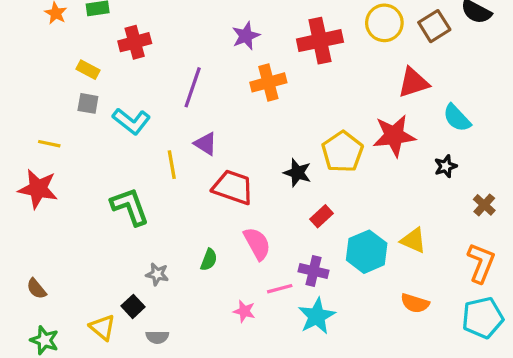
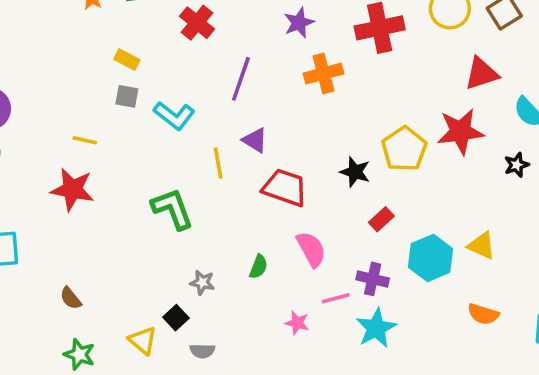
red cross: (135, 42) -> (197, 23), moved, turned -36

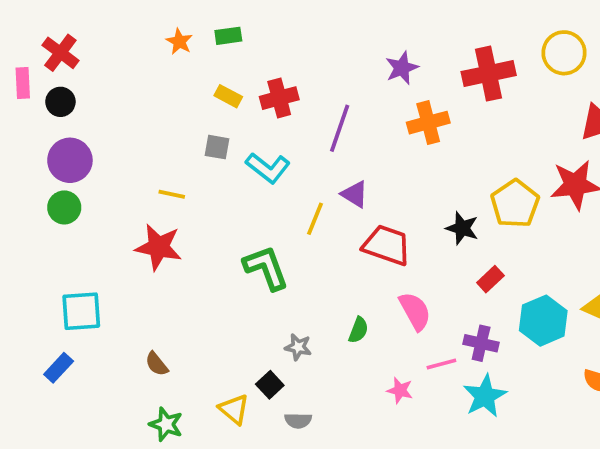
red cross: (197, 23) -> (279, 98), moved, turned 36
yellow rectangle: (127, 60) -> (228, 96), moved
yellow line: (218, 163) -> (315, 219), turned 32

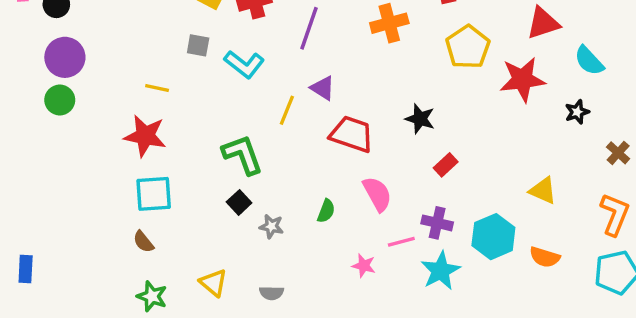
yellow pentagon: (515, 204) -> (468, 47), moved
cyan square: (81, 311) -> (154, 194), moved
cyan hexagon: (543, 321) -> (493, 237), moved
blue rectangle: (59, 368) -> (26, 269), moved, turned -40
black square: (270, 385) -> (239, 202), moved

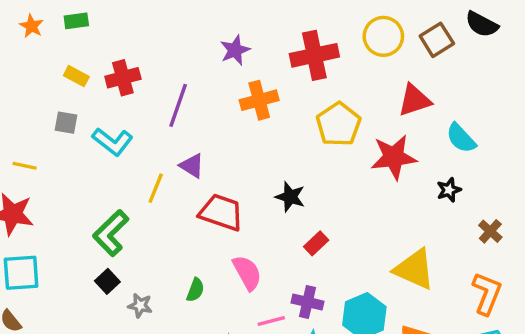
green L-shape: (242, 155) -> (111, 233), turned -114
yellow triangle: (543, 190) -> (414, 269), size x1.5

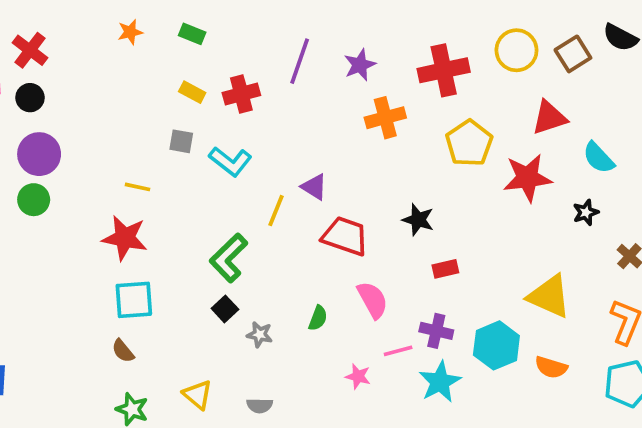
green rectangle: (76, 21) -> (192, 34), turned 30
orange star: (31, 26) -> (130, 32), moved, turned 30
purple line: (178, 105) -> (300, 61), moved
red rectangle: (316, 243) -> (445, 269), turned 30

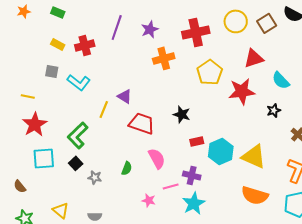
red star: (125, 238) -> (35, 124), moved, turned 30
cyan square: (134, 300) -> (44, 158), moved
cyan hexagon: (496, 345) -> (221, 151), moved
orange semicircle: (551, 367) -> (255, 195), size x1.5

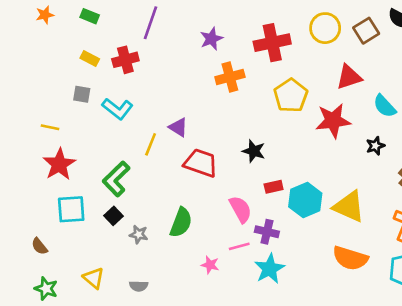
purple line: (117, 27) -> (151, 23), moved
pink semicircle: (157, 158) -> (240, 209), moved
green semicircle: (127, 168) -> (181, 222), size x1.6

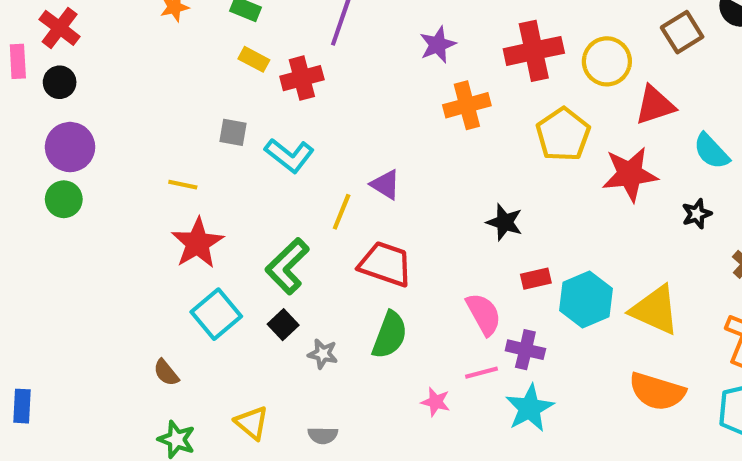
yellow circle: (325, 28) -> (607, 61), moved
yellow rectangle: (90, 58) -> (254, 59), moved
red trapezoid: (201, 163) -> (385, 264), moved
cyan square: (71, 209) -> (216, 314), turned -36

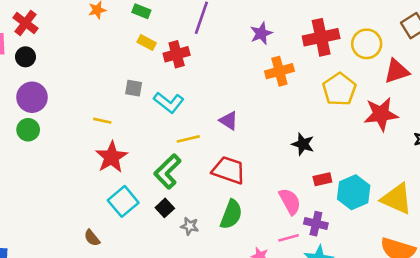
yellow line: (342, 212) -> (188, 139), moved, turned 55

